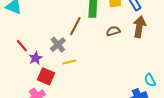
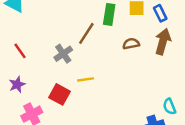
purple star: (35, 58) -> (17, 84), moved
yellow line: (69, 62) -> (86, 79), moved
red square: (46, 76) -> (60, 94), moved

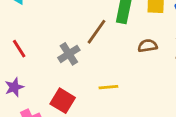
yellow line: (86, 79) -> (108, 87), moved

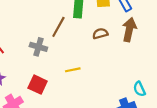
gray cross: (69, 54) -> (38, 47), turned -35

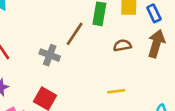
yellow line: (73, 70) -> (116, 91), moved

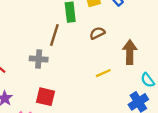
brown arrow: (156, 44) -> (130, 52), moved

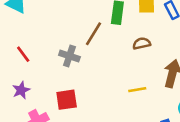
red square: (45, 97) -> (67, 100), turned -36

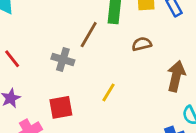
yellow line: (137, 90) -> (109, 92), moved, turned -48

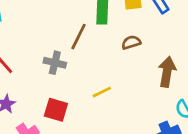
yellow line: (109, 92) -> (102, 92), turned 36
red square: (61, 107) -> (56, 110), turned 30

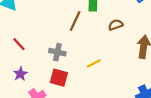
gray cross: (55, 63) -> (57, 52), moved

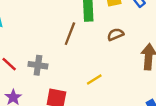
gray cross: (57, 52) -> (38, 65), moved

